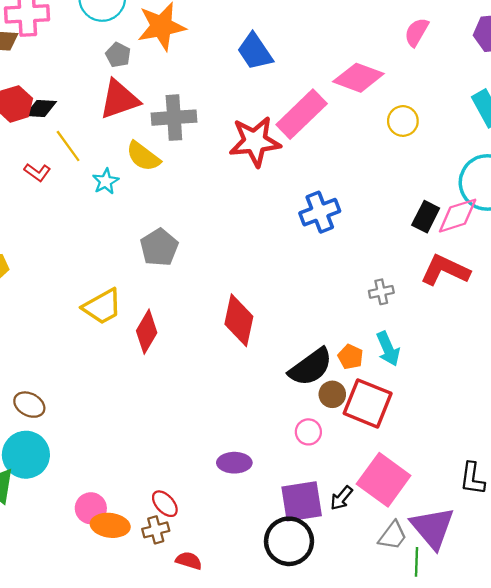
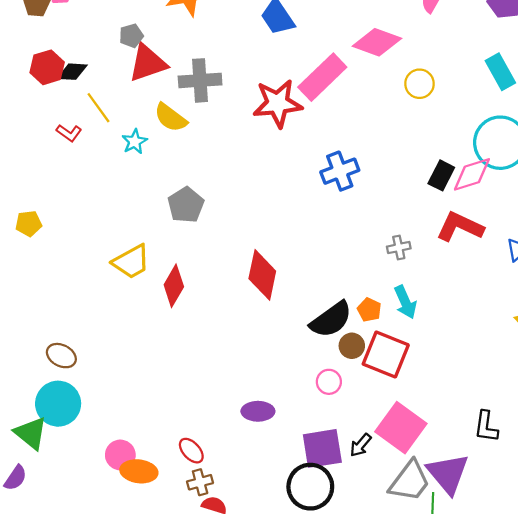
gray pentagon: (118, 55) -> (131, 36), moved, turned 30
brown cross: (156, 530) -> (200, 482), moved
gray trapezoid: (393, 536) -> (410, 481), size x1.5

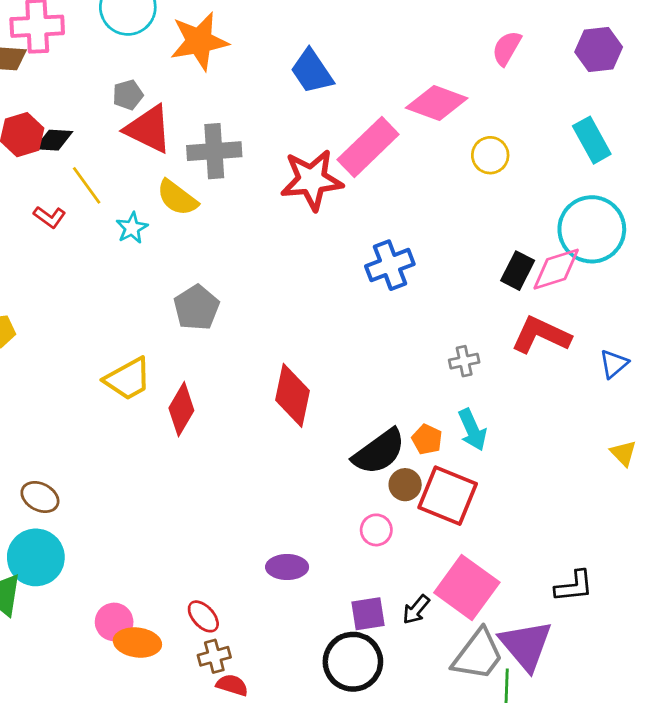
red triangle: (148, 63) -> (148, 129), turned 45
black L-shape: (486, 427) -> (574, 586), turned -104
purple square: (322, 448) -> (368, 614), size x0.7

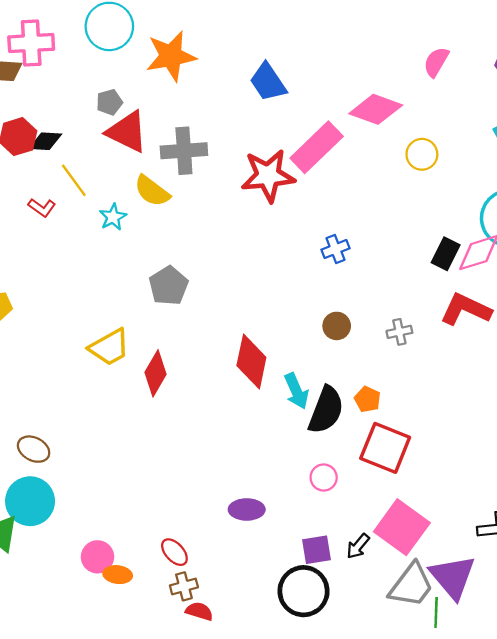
blue cross: (390, 265) -> (335, 249), size x0.7
cyan arrow: (472, 430) -> (296, 391), moved
black semicircle: (379, 452) -> (326, 410), turned -33
brown circle: (405, 485) -> (337, 326), moved
orange ellipse: (137, 643) -> (118, 575), size x0.7

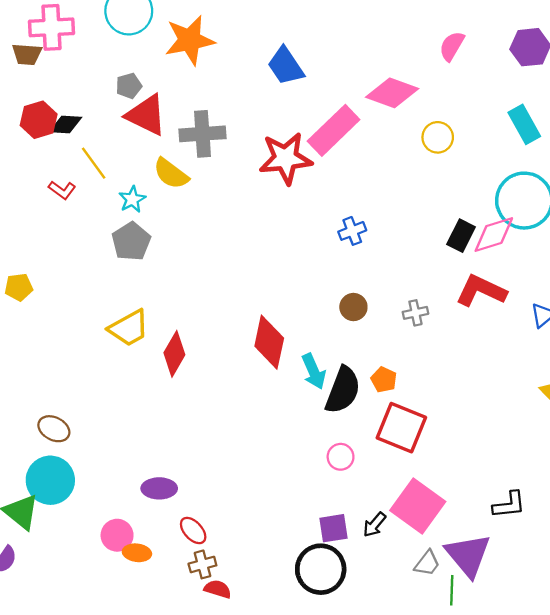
gray pentagon: (169, 286) -> (131, 241), moved
purple ellipse: (247, 509) -> (159, 488), moved
gray trapezoid: (411, 585) -> (427, 563), size x0.6

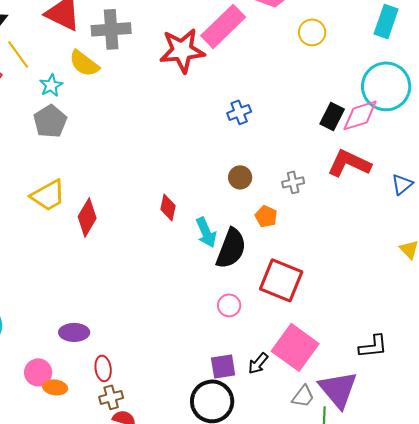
cyan rectangle: (524, 124) -> (386, 21), turned 48
red diamond: (269, 342) -> (168, 207), size x0.6
orange pentagon: (384, 380) -> (266, 216), moved
red ellipse: (193, 531) -> (103, 368), turned 35

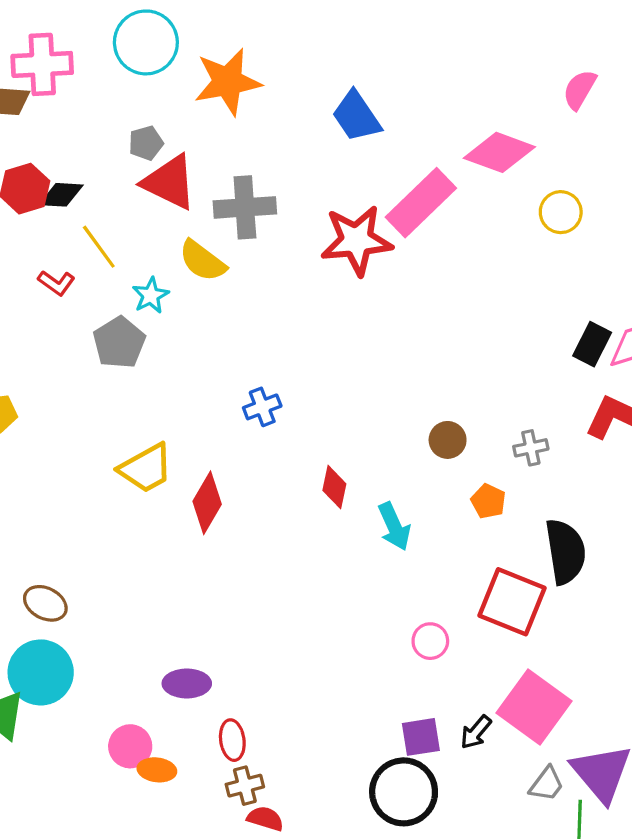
blue cross: (239, 112) -> (262, 407), moved
gray pentagon: (50, 121) -> (119, 343), moved
black semicircle: (231, 248) -> (565, 551), moved, turned -30

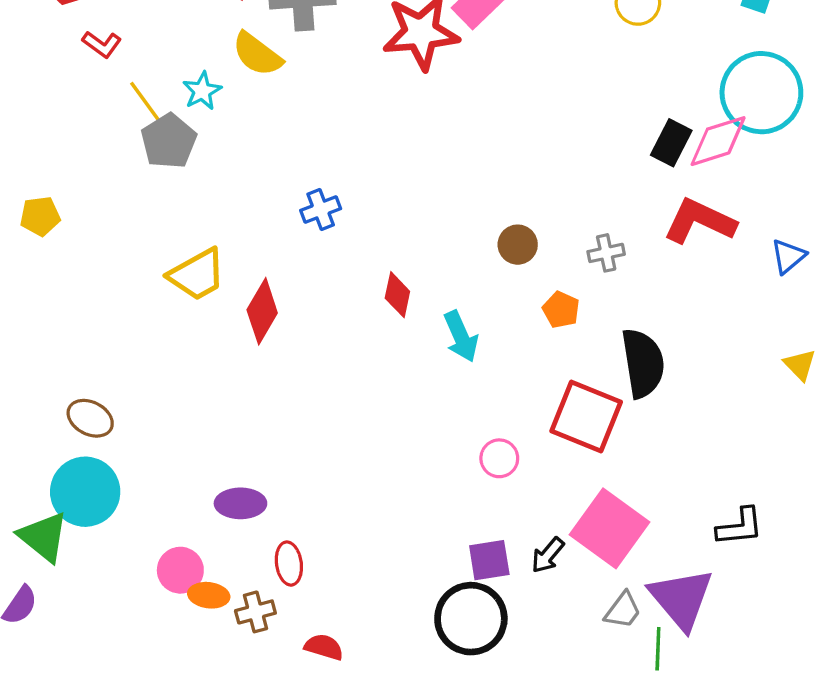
yellow line: (99, 247) -> (147, 104), moved
red L-shape: (56, 283) -> (102, 44), moved
brown cross: (245, 786) -> (255, 612), moved

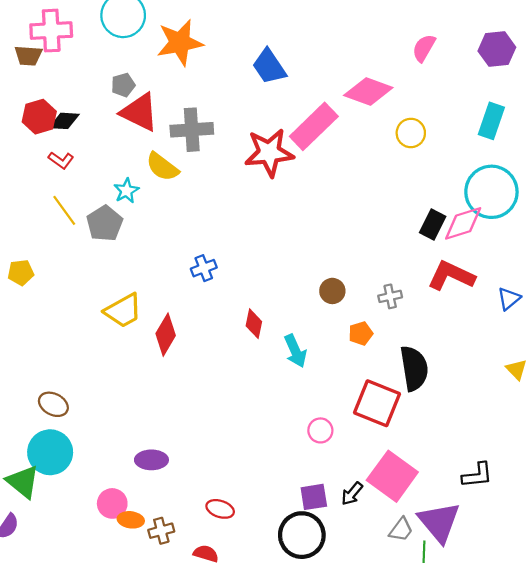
yellow line: (147, 104) -> (64, 210), moved
orange pentagon: (561, 310) -> (361, 333), turned 30
red ellipse: (289, 564) -> (220, 509), moved, turned -64

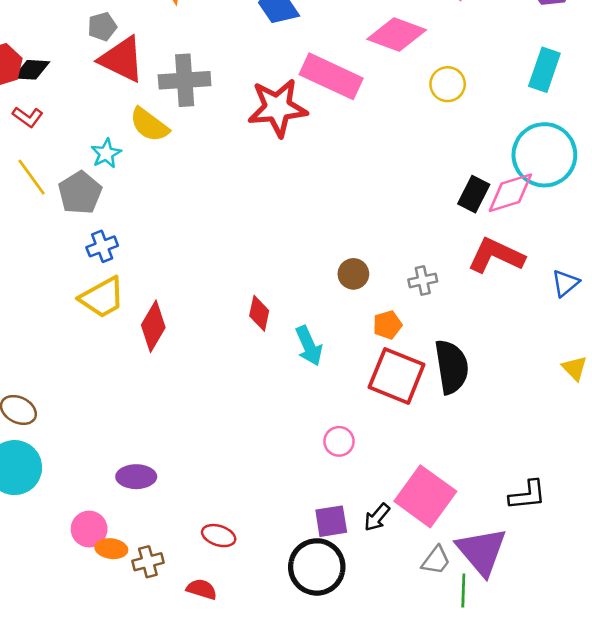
pink rectangle: (314, 126) -> (331, 76), turned 69
blue cross: (204, 268) -> (102, 246), moved
red square: (377, 403) -> (397, 376), moved

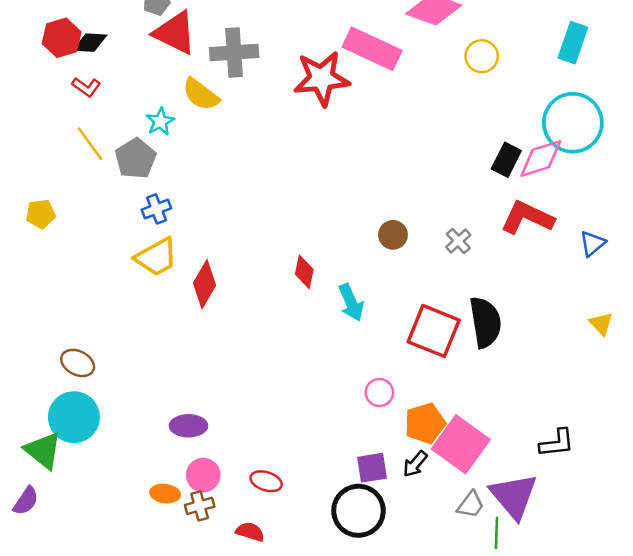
gray cross: (423, 280) -> (458, 241), turned -30
orange pentagon: (387, 325) -> (425, 423), moved, size x1.5
pink circle: (89, 529) -> (203, 475), moved

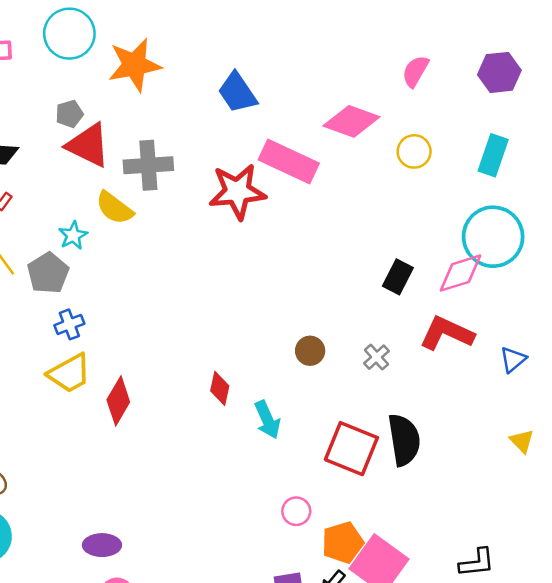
yellow circle: (482, 56) -> (414, 151), moved
black rectangle: (506, 160) -> (398, 277), moved

